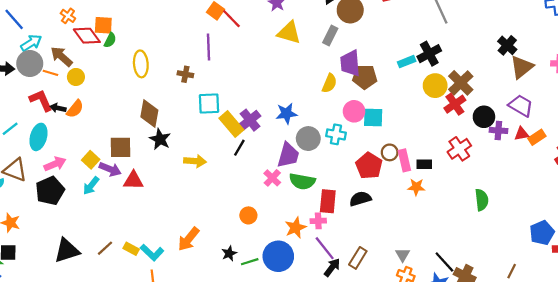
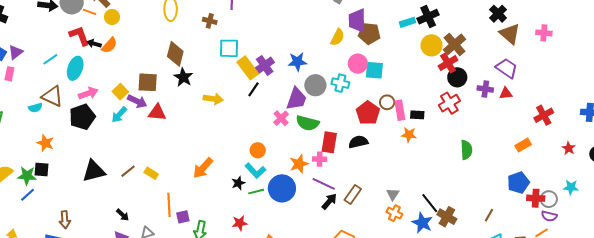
brown triangle: (522, 67) -> (510, 34), turned -45
black circle: (484, 117) -> (457, 77), moved
orange rectangle: (537, 137) -> (523, 145), moved
purple line: (325, 248) -> (324, 184), turned -30
cyan L-shape: (152, 252) -> (255, 171), moved

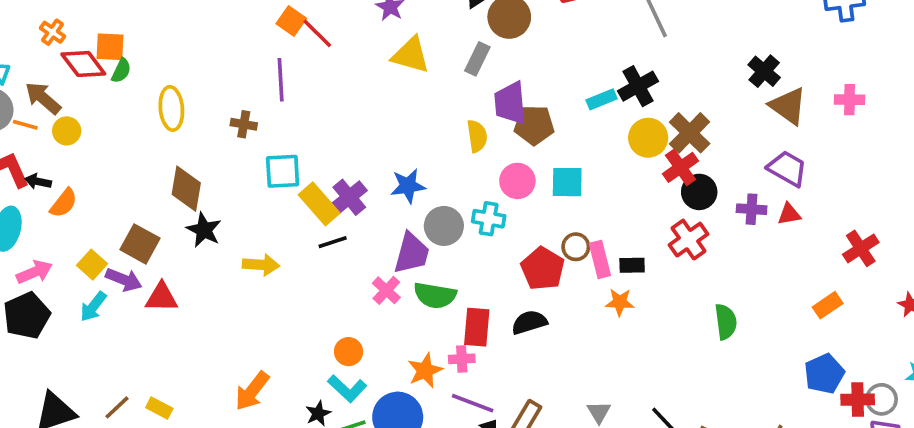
yellow semicircle: (337, 37) -> (477, 136), turned -30
orange semicircle: (109, 45) -> (64, 203), moved
cyan square: (374, 70) -> (567, 182), moved
brown square: (148, 82) -> (140, 244), turned 30
black line: (254, 89) -> (333, 242), turned 42

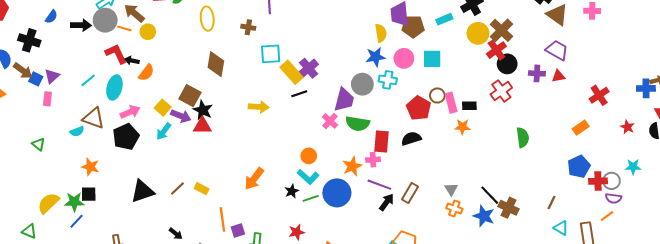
cyan rectangle: (602, 99) -> (444, 19), moved
blue star: (408, 186) -> (375, 57), moved
black star: (204, 230) -> (203, 110), moved

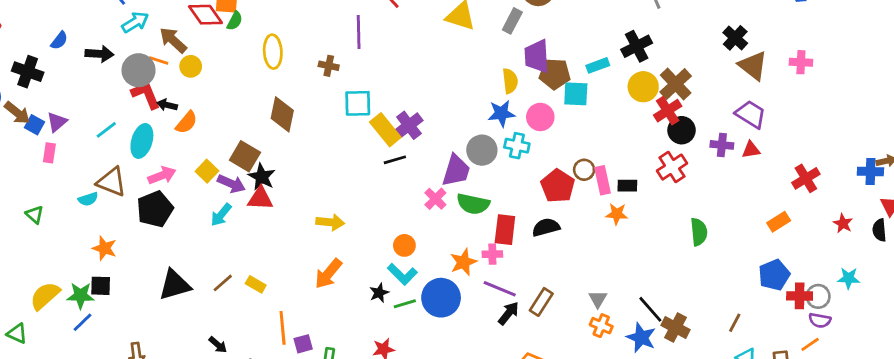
gray circle: (105, 20) -> (139, 70), moved
cyan square: (432, 59) -> (576, 94), moved
yellow arrow: (259, 107) -> (330, 222), moved
cyan arrow: (164, 131) -> (221, 215), moved

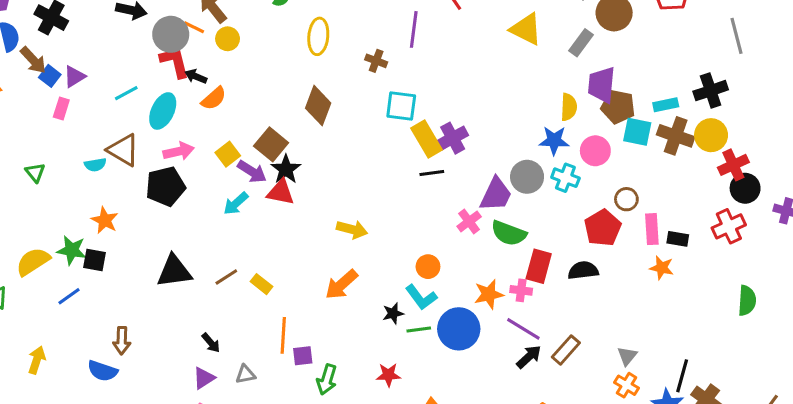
brown cross: (676, 84) -> (676, 136), moved, turned -36
brown circle: (584, 170) -> (626, 199), moved
green star: (81, 295) -> (72, 250), moved
black line: (650, 309) -> (682, 376), turned 48

